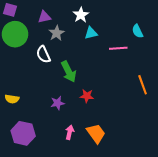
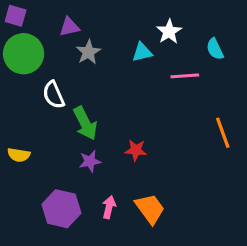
white star: (81, 15) -> (169, 32), moved
white semicircle: (43, 54) -> (54, 95), moved
green arrow: (69, 72) -> (85, 123), moved
purple hexagon: (23, 133) -> (61, 209), moved

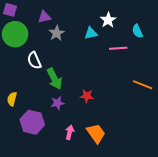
orange line: (223, 133) -> (143, 85), turned -48
yellow semicircle: (19, 155) -> (12, 99), turned 96
purple hexagon: (61, 209) -> (32, 122), moved

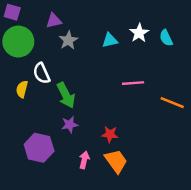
white star: (108, 20) -> (139, 33), moved
pink line: (118, 48) -> (133, 83), moved
red star: (87, 96) -> (110, 134), moved
yellow semicircle: (12, 99) -> (22, 89), moved

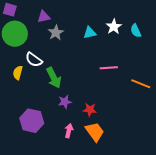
white semicircle: (42, 73) -> (34, 60), turned -30
purple star: (70, 125) -> (65, 102), moved

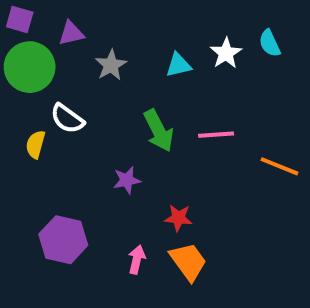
purple triangle: (44, 17) -> (71, 33), moved
cyan semicircle: (136, 31) -> (270, 43), moved
green arrow: (54, 78) -> (159, 131), moved
purple star: (65, 102) -> (127, 180), moved

